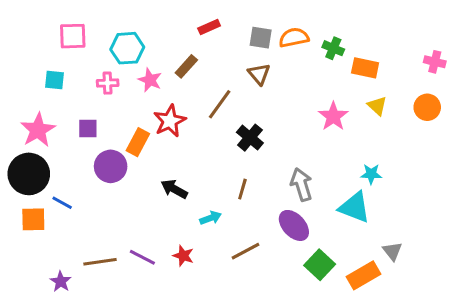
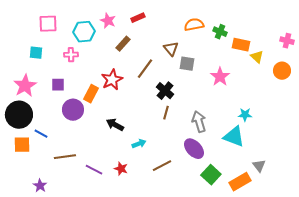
gray square: (261, 38) -> (187, 64), moved
pink star: (150, 80) -> (108, 21), moved
yellow triangle: (377, 106) -> (257, 57), moved
brown line: (242, 189) -> (166, 113), moved
brown line: (100, 262) -> (65, 157), moved

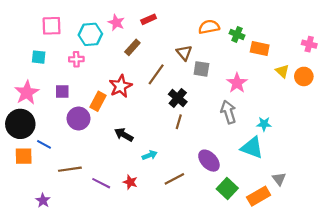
yellow triangle: (257, 57) -> (282, 71), moved
gray arrow: (199, 122) -> (228, 112), moved

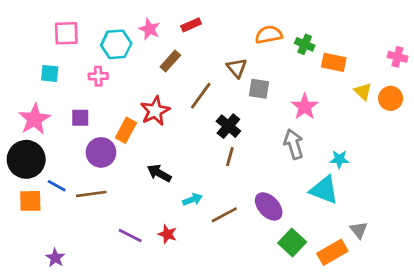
brown line: (70, 169) -> (91, 194), moved
brown line: (174, 179) -> (224, 215), moved

